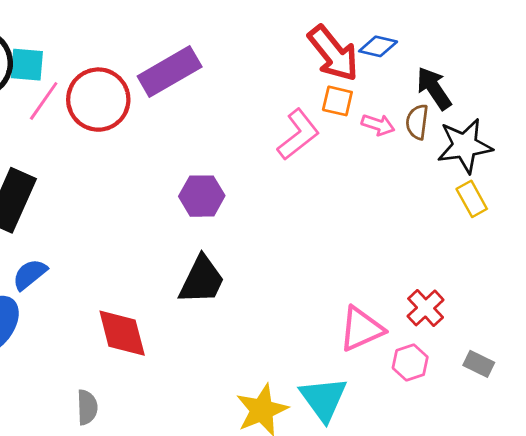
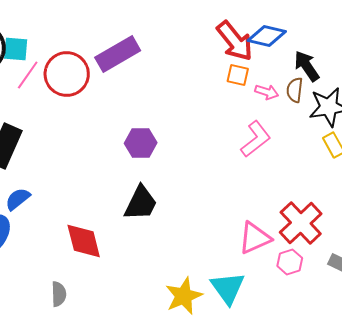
blue diamond: (378, 46) -> (267, 36), size x1.4
pink L-shape: (298, 135) -> (256, 139), moved
red cross: (426, 308) -> (301, 223), size x1.6

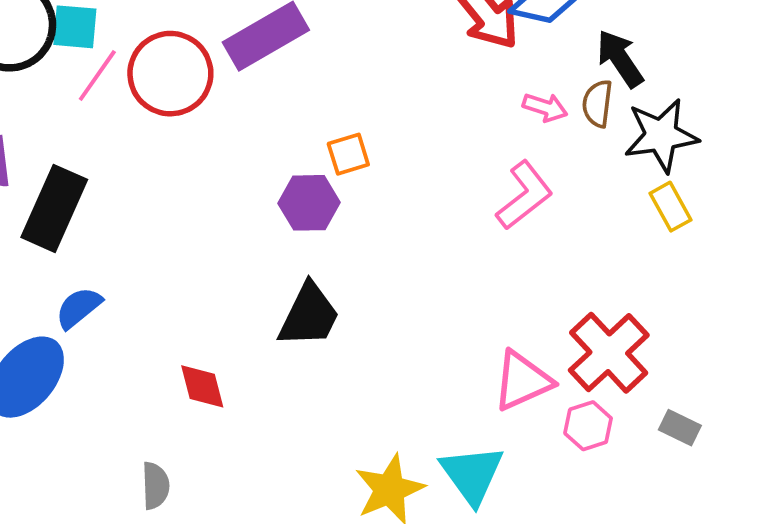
orange square: (238, 75) -> (348, 154), moved, turned -30
red diamond: (84, 241) -> (202, 386), size x0.7

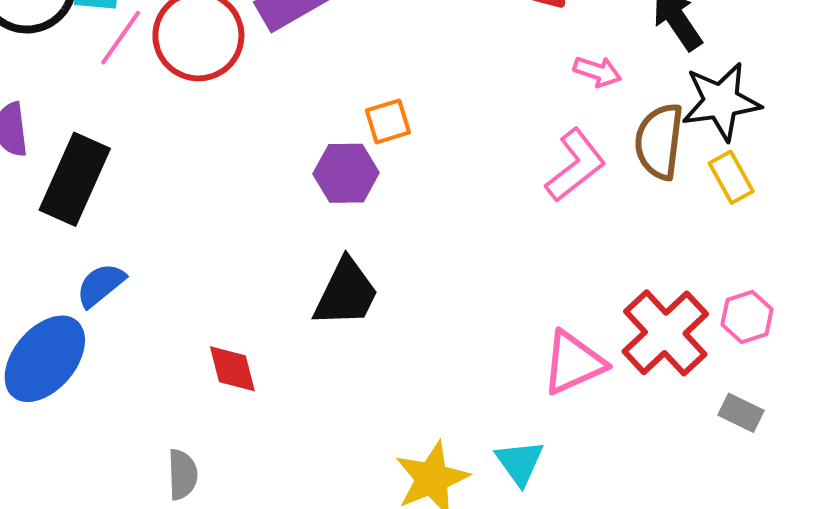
brown semicircle: (597, 104) -> (659, 141), moved, size x1.5
pink hexagon: (588, 426) -> (747, 317), moved
cyan triangle: (472, 474) -> (520, 463), size x0.7

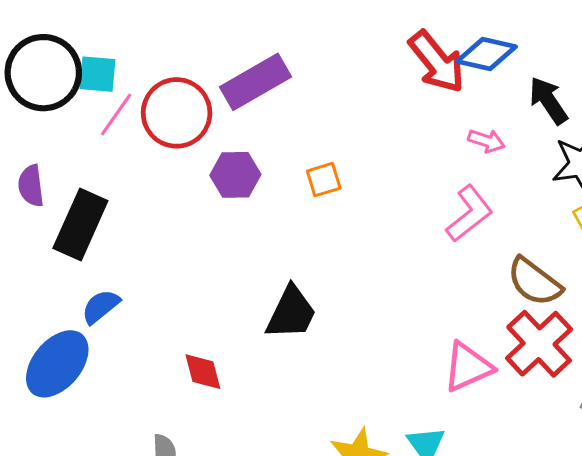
brown semicircle: (659, 141) -> (534, 282), moved, turned -60
purple hexagon: (346, 173) -> (235, 175), moved

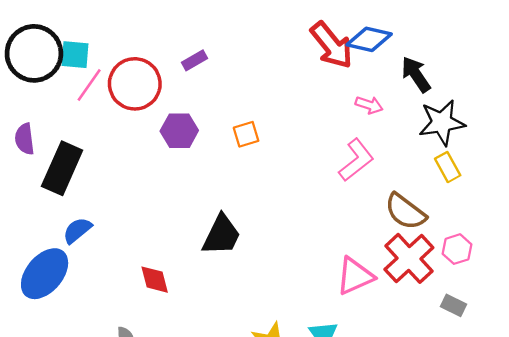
purple rectangle: (256, 82) -> (195, 60), size x0.5

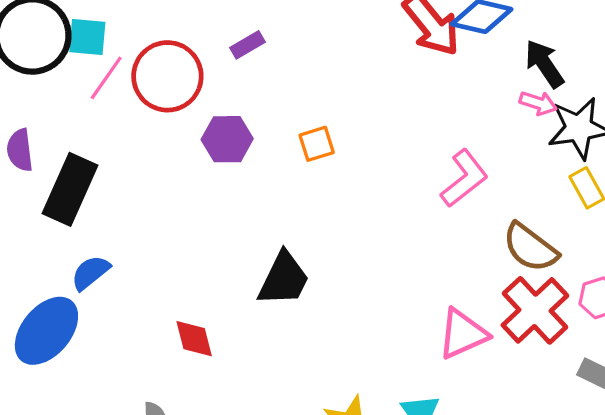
pink arrow: (369, 105) -> (538, 103), moved

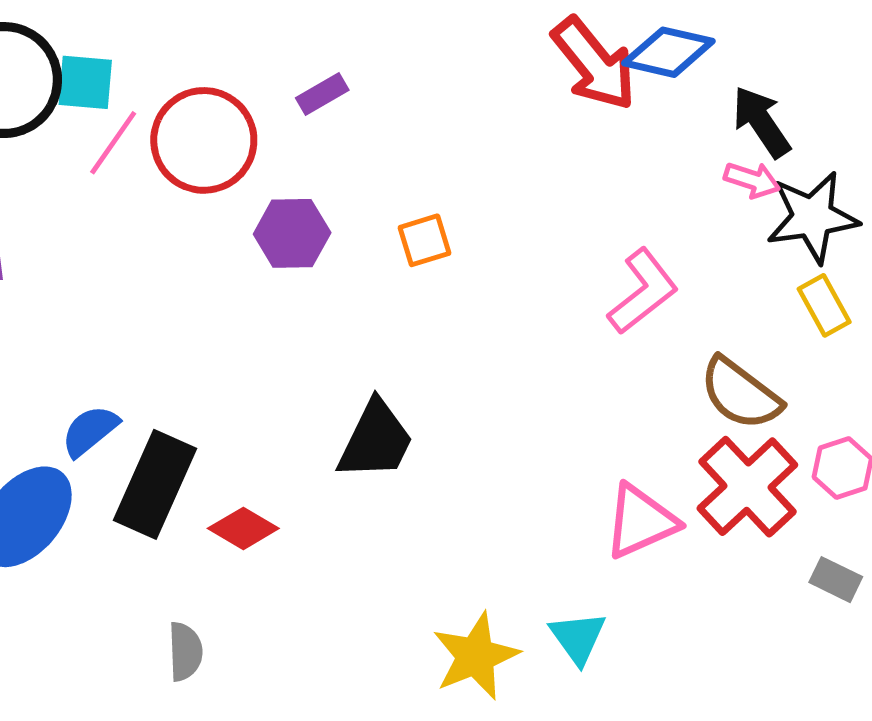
black rectangle: (70, 189) -> (155, 484), moved
red diamond: (194, 339) -> (243, 528), turned -45

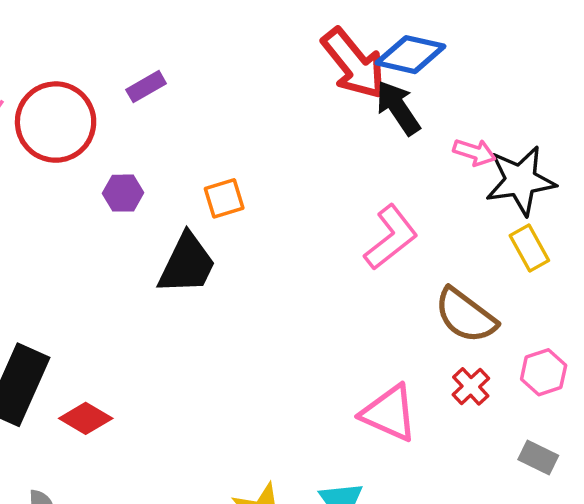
black arrow: (761, 122) -> (398, 108), moved
purple hexagon: (292, 233) -> (123, 193), size x0.7
black trapezoid: (376, 440) -> (187, 264), moved
red cross: (747, 487) -> (471, 386), size x0.5
pink triangle: (641, 521) -> (389, 413), turned 48

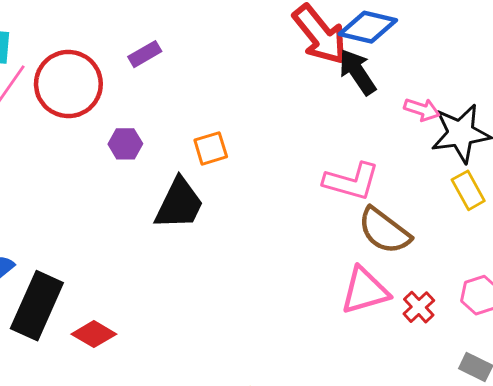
pink L-shape: (391, 237) -> (351, 181), turned 54
brown semicircle: (466, 315) -> (384, 231), moved
pink triangle: (389, 413) -> (365, 291), moved, turned -40

